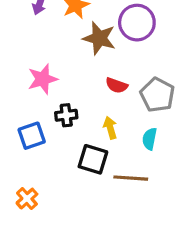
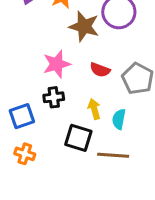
pink star: (43, 79) -> (57, 64), moved
cyan semicircle: (150, 139) -> (119, 119), moved
orange cross: (27, 199) -> (25, 154), moved, turned -30

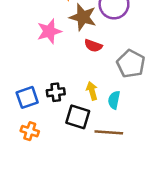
pink star: (57, 64) -> (49, 31), moved
red semicircle: (100, 70) -> (93, 46), moved
black cross: (54, 97) -> (56, 92), moved

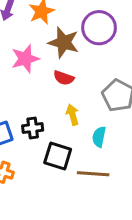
red semicircle: (93, 46) -> (64, 78), moved
yellow arrow: (92, 91) -> (72, 115), moved

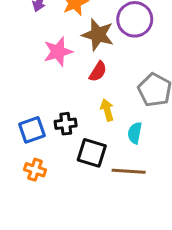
red semicircle: (64, 78) -> (98, 72), turned -78

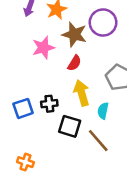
yellow arrow: (107, 110) -> (82, 93), size x1.5
orange cross: (35, 170) -> (25, 162), moved
brown line: (129, 171) -> (98, 141), turned 45

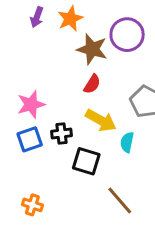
pink star: (43, 48) -> (31, 104), moved
yellow arrow: (82, 93) -> (101, 120), turned 135
brown line: (98, 141) -> (120, 200), moved

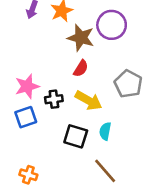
black cross: (62, 134) -> (54, 99), moved
cyan semicircle: (127, 142) -> (105, 131), moved

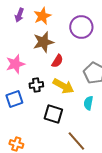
brown star: (81, 38) -> (43, 42), moved, turned -30
pink star: (27, 86) -> (15, 64), moved
cyan semicircle: (105, 131) -> (88, 103), moved

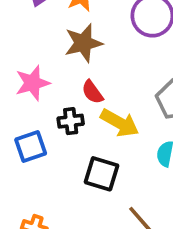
red semicircle: (57, 61) -> (92, 92), moved, turned 112

